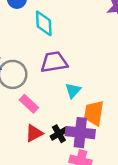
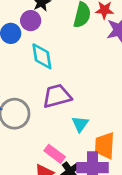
pink rectangle: (29, 104) -> (55, 154), moved

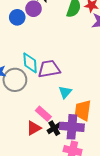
cyan diamond: (42, 56) -> (30, 63), moved

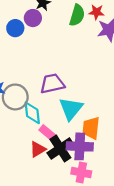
cyan diamond: (30, 63) -> (32, 113), moved
cyan triangle: (65, 92) -> (71, 109), size x1.6
black cross: (54, 128) -> (60, 149), size x1.6

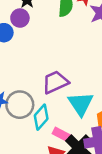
cyan diamond: (32, 113) -> (41, 117), turned 60

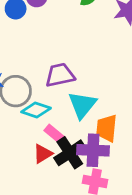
cyan diamond: (41, 117) -> (36, 110), turned 55

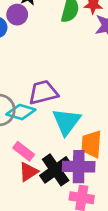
cyan diamond: (36, 110) -> (21, 112), moved
pink rectangle: (55, 134) -> (24, 151), moved

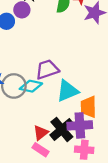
cyan triangle: (67, 122) -> (67, 91), turned 35
pink rectangle: (24, 151) -> (40, 150), moved

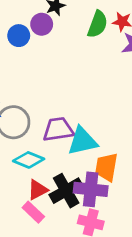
purple trapezoid: (47, 69) -> (58, 129), moved
cyan diamond: (31, 86) -> (29, 160), moved

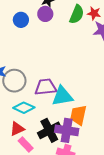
purple circle: (42, 24) -> (45, 14), moved
red triangle: (38, 190) -> (17, 129), moved

